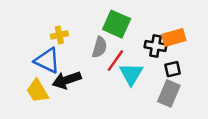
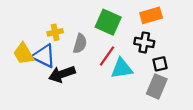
orange rectangle: (174, 37) -> (151, 15), moved
gray semicircle: (100, 47) -> (80, 44), moved
cyan triangle: (131, 74) -> (122, 68), turned 50
yellow trapezoid: (37, 91) -> (24, 54), moved

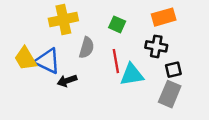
green square: (108, 22) -> (117, 24), size x0.6
yellow cross: (55, 32) -> (63, 20), moved, size x1.6
red line: (107, 56) -> (116, 61), turned -45
black arrow: (62, 74) -> (67, 81), size x0.7

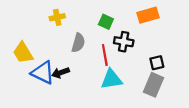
yellow cross: (63, 20) -> (57, 17), size x0.6
black cross: (156, 46) -> (124, 42), moved
blue triangle: (47, 61) -> (43, 73), moved
cyan triangle: (132, 75) -> (111, 79), moved

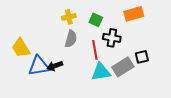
yellow cross: (57, 17) -> (69, 17), moved
blue triangle: (43, 73) -> (39, 66), turned -35
gray rectangle: (154, 85) -> (123, 67), moved, turned 35

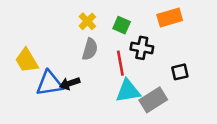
yellow cross: (69, 17) -> (87, 21), turned -32
gray rectangle: (123, 67) -> (153, 100), moved

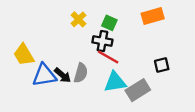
black cross: (142, 48) -> (102, 41), moved
gray semicircle: (90, 49) -> (81, 73), moved
red line: (120, 63) -> (108, 57), turned -50
black arrow: (70, 83) -> (63, 75), turned -120

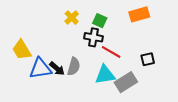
red line: (108, 57) -> (111, 52), moved

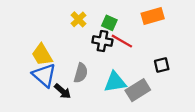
yellow trapezoid: (22, 50) -> (42, 55), moved
red line: (111, 52) -> (122, 41), moved
blue triangle: (40, 69) -> (44, 75), turned 50
black arrow: (57, 69) -> (63, 91), moved

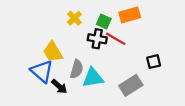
orange rectangle: (153, 16) -> (130, 15), moved
yellow trapezoid: (42, 55) -> (53, 52), moved
cyan triangle: (115, 82) -> (93, 78), moved

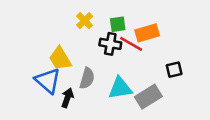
orange rectangle: (130, 15) -> (147, 33), moved
green square: (104, 21) -> (118, 24), turned -32
cyan triangle: (93, 78) -> (120, 88), moved
black arrow: (59, 86) -> (67, 98), turned -112

